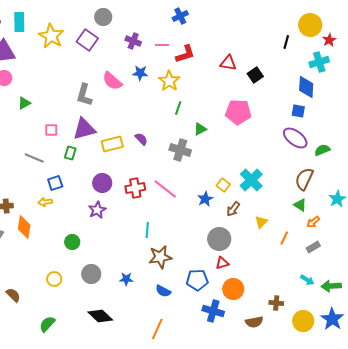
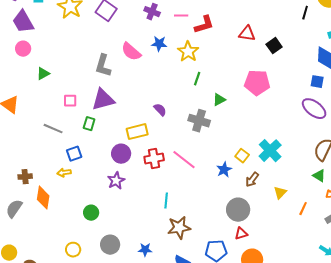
yellow rectangle: (112, 144) -> (137, 132), moved

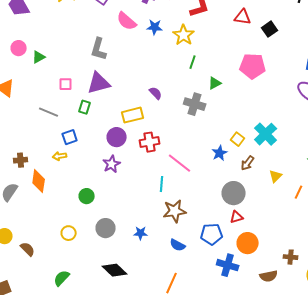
pink circle: (23, 49) -> (19, 48), moved
pink semicircle: (131, 52) -> (127, 21), moved
pink line: (184, 160) -> (180, 163), moved

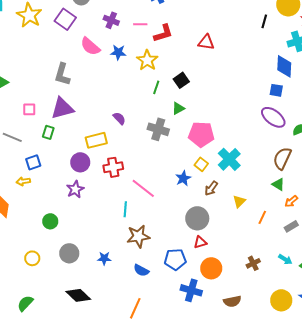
black square: (270, 29) -> (181, 80), moved
pink pentagon: (253, 66) -> (201, 134), moved
brown cross: (291, 257) -> (253, 263), moved, turned -32

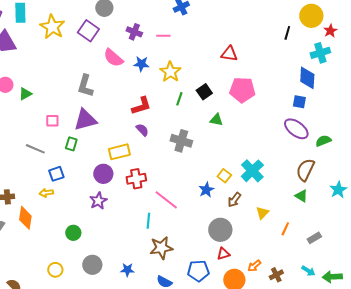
red L-shape: (163, 33) -> (141, 106), moved
green triangle: (178, 108) -> (216, 120), moved, turned 40
pink pentagon: (201, 134) -> (242, 90), moved
orange arrow: (291, 201) -> (254, 266), moved

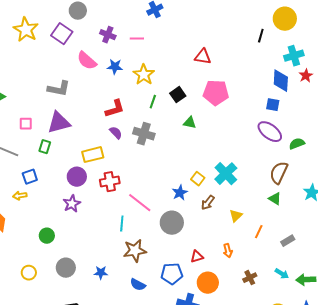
red star: (330, 31) -> (306, 76), moved
gray L-shape: (85, 86) -> (59, 89), turned -95
gray cross: (181, 141) -> (144, 134), moved
gray circle: (220, 230) -> (172, 223), moved
orange arrow: (254, 266) -> (228, 251), moved, turned -64

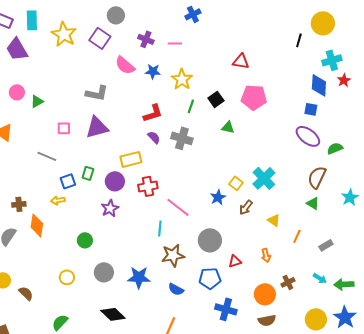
green rectangle: (45, 147) -> (88, 173), moved
yellow triangle: (236, 216) -> (274, 220), turned -40
gray circle: (172, 223) -> (210, 240), moved
blue star: (101, 273) -> (139, 277), size x1.6
orange circle: (208, 283) -> (265, 294), moved

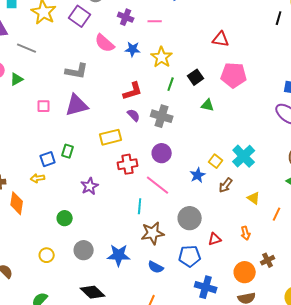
gray line: (47, 156) -> (27, 48), moved
purple circle: (115, 181) -> (162, 153), moved

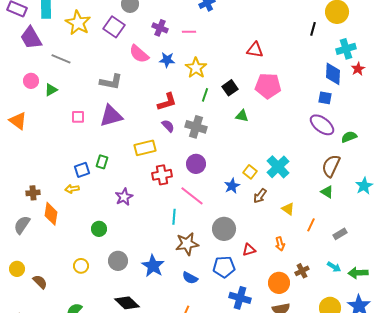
blue star: (119, 255) -> (153, 266), turned 30

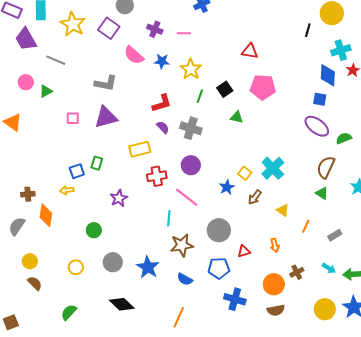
yellow circle: (17, 269) -> (30, 261), moved

